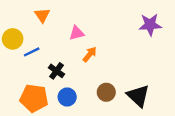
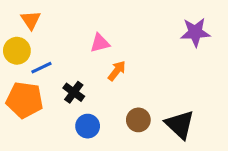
orange triangle: (42, 15) -> (31, 20), moved
orange pentagon: (34, 98) -> (25, 100), moved

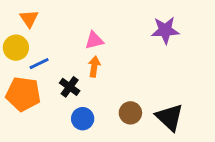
purple star: (195, 32) -> (165, 30), moved
orange arrow: (117, 71) -> (94, 66), moved, turned -30

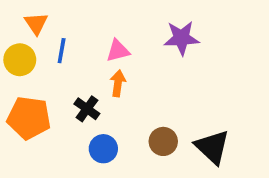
purple star: (165, 30) -> (181, 38), moved
blue line: (39, 64) -> (62, 51), moved, turned -54

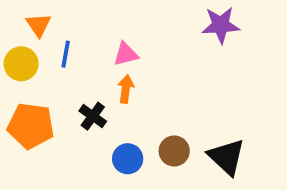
purple star: (181, 38) -> (221, 25), moved
blue circle: (103, 149) -> (128, 159), moved

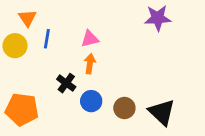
orange pentagon: (31, 126) -> (22, 109), moved
blue circle: (128, 159) -> (91, 101), moved

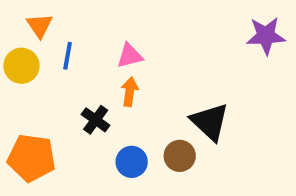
purple star: (158, 18) -> (266, 36), moved
blue circle: (91, 101) -> (132, 162), moved
black triangle: (162, 112) -> (210, 122), moved

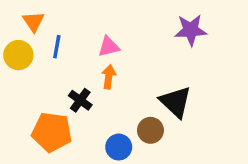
purple star: (266, 36) -> (191, 30), moved
orange pentagon: (32, 158) -> (52, 132), moved
blue circle: (132, 162) -> (119, 147), moved

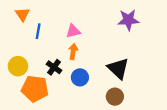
yellow circle: (18, 55) -> (18, 66), moved
brown circle: (150, 130) -> (115, 97), moved
blue circle: (119, 147) -> (80, 77), moved

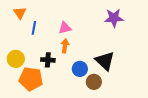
black cross: (54, 67) -> (48, 60), turned -32
blue circle: (80, 77) -> (80, 69), moved
brown circle: (115, 97) -> (94, 82), moved

